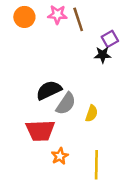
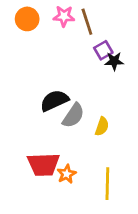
purple square: (110, 39) -> (103, 50), moved
red trapezoid: (40, 131) -> (43, 165), moved

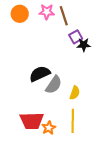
yellow line: (107, 184) -> (73, 121), moved

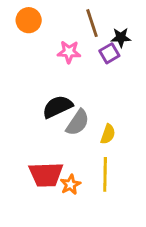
pink star: (47, 12) -> (69, 52), moved
black star: (84, 45) -> (121, 37), moved

